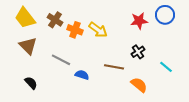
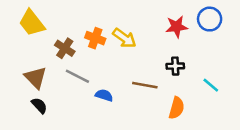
brown cross: (55, 20) -> (65, 48), moved
brown triangle: (28, 46) -> (36, 78), moved
black cross: (138, 52) -> (175, 66), turned 32
orange semicircle: (139, 85) -> (177, 108), turned 66

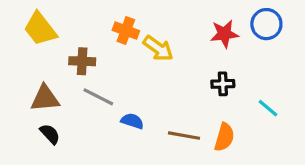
orange cross: (95, 38) -> (126, 31), moved
brown cross: (65, 48) -> (82, 61), turned -30
brown triangle: (36, 78) -> (45, 98), turned -50
brown line: (145, 85) -> (184, 136), moved

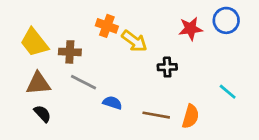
yellow trapezoid: (40, 29) -> (34, 42), moved
black cross: (223, 84) -> (167, 67), moved

